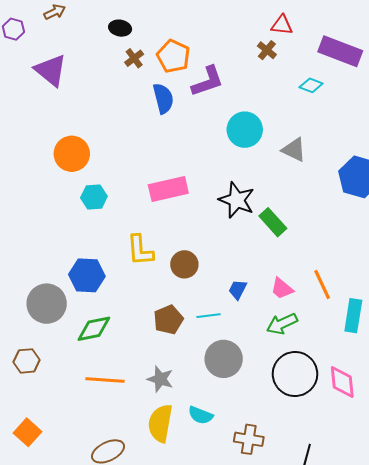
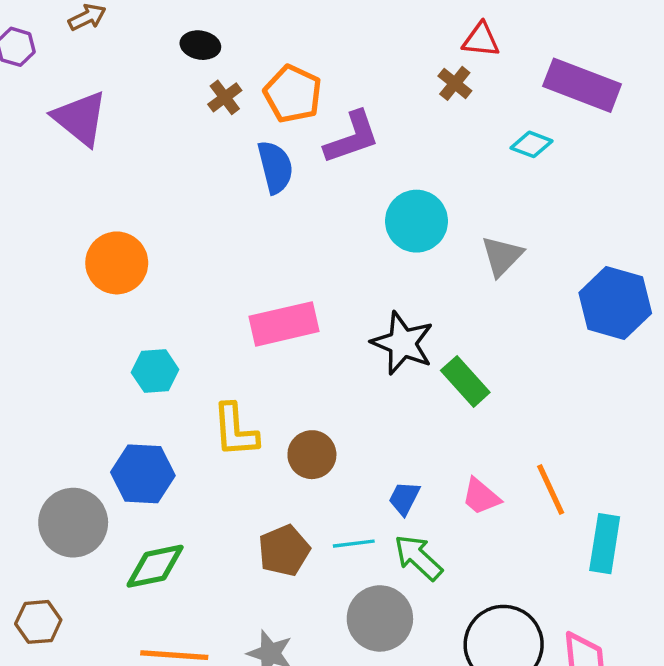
gray triangle: (294, 150) -> (502, 256), turned 48
cyan hexagon: (94, 197) -> (155, 371), moved
green arrow: (282, 324) -> (418, 557), moved, turned 68

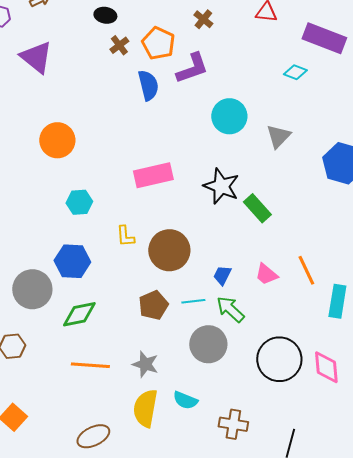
brown cross: (455, 83) -> (203, 19), moved
yellow L-shape: (235, 430) -> (125, 236), size x0.7
brown circle: (312, 455) -> (169, 250), size x1.5

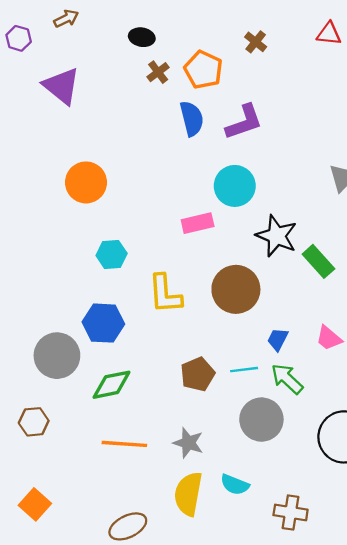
purple L-shape: (192, 68) -> (244, 122), moved
cyan circle: (229, 116) -> (235, 186), moved
pink rectangle: (153, 175) -> (198, 223), size x0.7
yellow L-shape: (125, 236) -> (165, 294), size x1.6
brown circle: (169, 250) -> (236, 289), moved

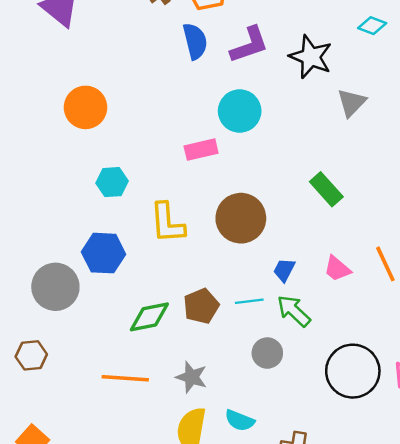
black star: (277, 236) -> (311, 57), moved
green diamond: (112, 385) -> (149, 317), moved
gray circle: (261, 420) -> (267, 353), size x0.7

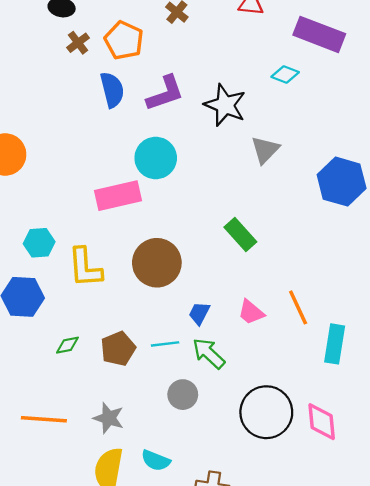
pink rectangle: (201, 150) -> (118, 196), size x1.4
cyan hexagon: (112, 182) -> (39, 243), moved
green diamond: (149, 317) -> (67, 345), moved, size x0.6

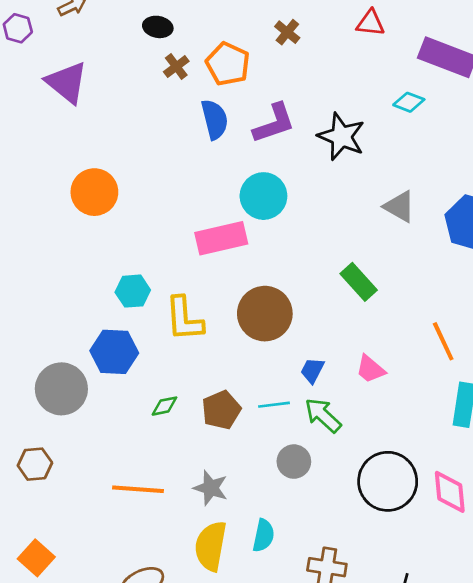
gray triangle: (265, 150) -> (400, 207), moved, turned -44
orange line: (298, 307) -> (443, 341), moved
cyan semicircle: (156, 460) -> (263, 536), turned -100

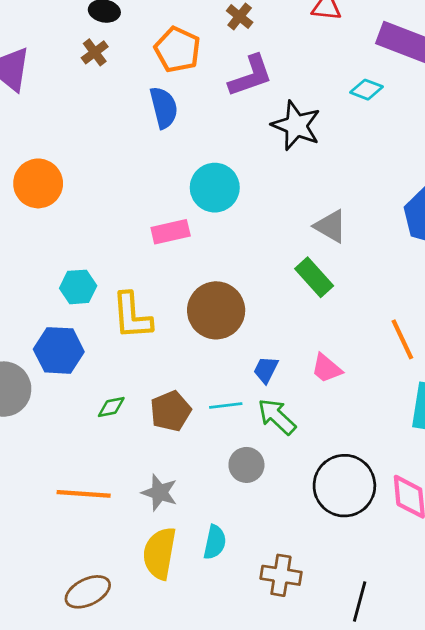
brown cross: (176, 67) -> (95, 52), moved
purple L-shape: (274, 123) -> (251, 76), moved
gray triangle: (400, 207) -> (331, 226), moved
pink rectangle: (221, 238) -> (171, 232), size x0.7

